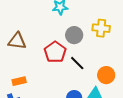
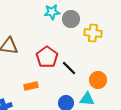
gray circle: (74, 35) -> (71, 19), moved
orange rectangle: (19, 81) -> (31, 86), moved

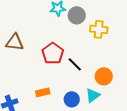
orange rectangle: (31, 86) -> (43, 92), moved
cyan triangle: (87, 99) -> (93, 95), turned -42

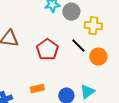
black line: (75, 64) -> (78, 46), moved
orange circle: (104, 76) -> (98, 57), moved

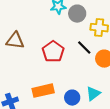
orange rectangle: (37, 89) -> (43, 91), size x1.5

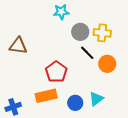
gray circle: (77, 14) -> (80, 32), moved
red pentagon: (53, 52) -> (56, 72), moved

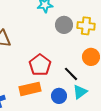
black line: (87, 53) -> (71, 74), moved

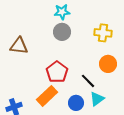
gray circle: (64, 25) -> (62, 32), moved
orange rectangle: (30, 89) -> (47, 96), turned -30

